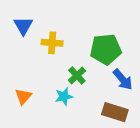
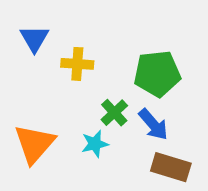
blue arrow: (123, 79) -> (153, 124), moved
orange triangle: (23, 96) -> (34, 144), size x1.6

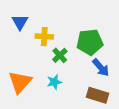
green cross: (114, 113) -> (60, 55), moved
blue arrow: (153, 124) -> (101, 68), moved

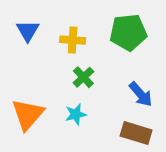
yellow cross: (44, 37) -> (73, 40), moved
green pentagon: (90, 42) -> (128, 32), moved

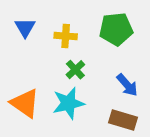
orange triangle: (28, 114) -> (25, 103), turned -36
cyan star: (76, 114) -> (68, 103), size x1.6

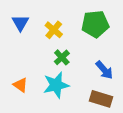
yellow cross: (66, 36) -> (54, 30), turned 36
orange triangle: (25, 103) -> (20, 85), size x0.6

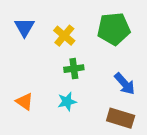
green cross: (62, 57) -> (74, 69), turned 35
cyan star: (56, 85) -> (67, 102), size x0.6

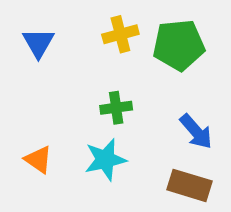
yellow cross: (64, 36) -> (120, 34), moved, turned 35
cyan star: (67, 102) -> (105, 160), size x1.4

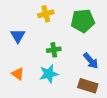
yellow cross: (120, 34) -> (46, 14), moved
blue triangle: (38, 43) -> (18, 36), moved

